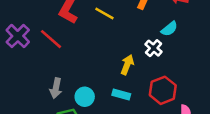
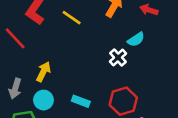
yellow arrow: (127, 65) -> (43, 72), moved

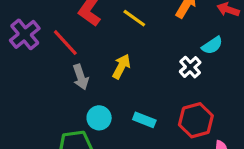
yellow arrow: (43, 72) -> (121, 66), moved
gray arrow: (15, 89) -> (81, 77), moved, turned -36

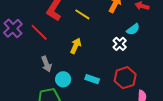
gray arrow: (81, 77) -> (46, 64), moved

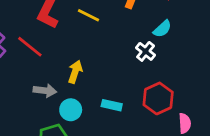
yellow arrow: (76, 46) -> (75, 72), moved
gray arrow: (46, 64) -> (45, 91), turned -56

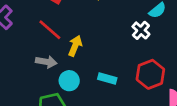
red line: (30, 47) -> (50, 30), moved

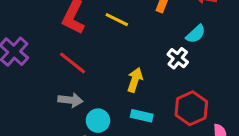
yellow arrow: (75, 46) -> (135, 80), moved

